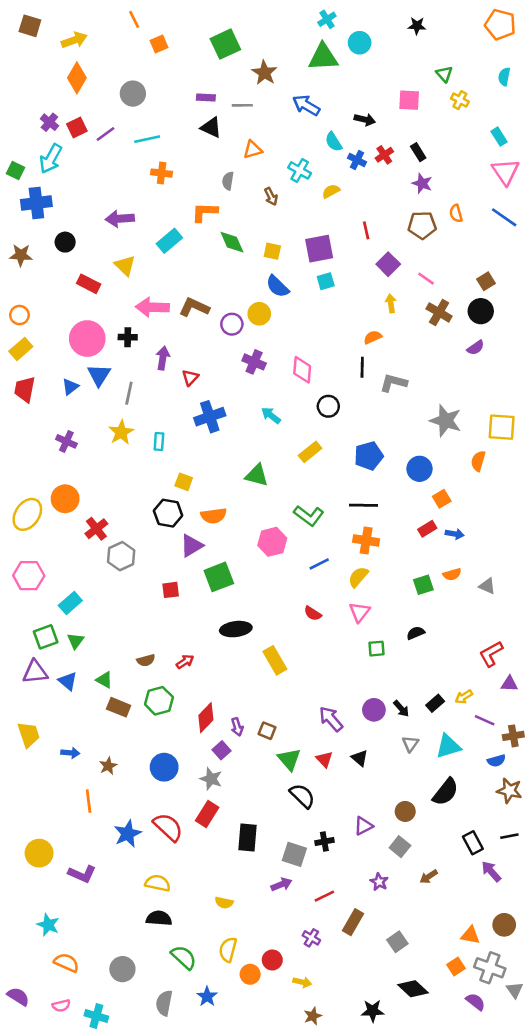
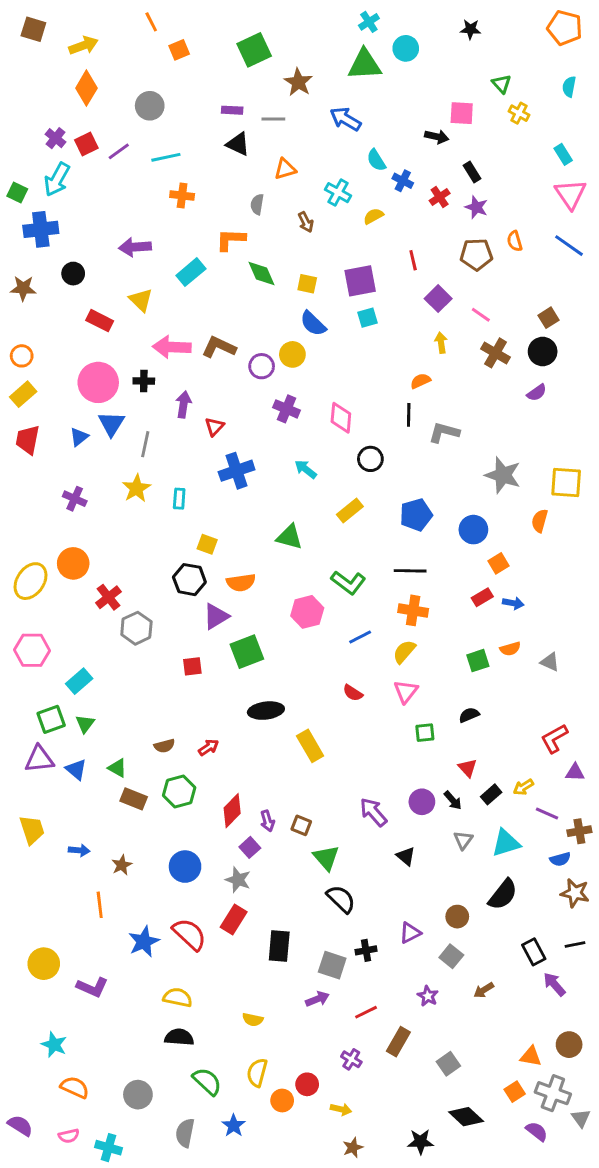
black arrow: (365, 120) -> (437, 137), moved
red cross: (384, 155) -> (440, 197), moved
red triangle: (324, 759) -> (468, 768), moved

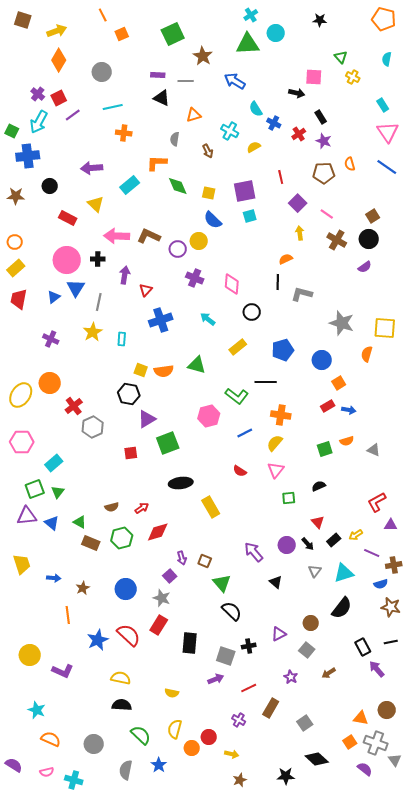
purple line: (119, 151) -> (73, 115), moved
black line: (410, 571) -> (266, 382), moved
orange semicircle: (241, 583) -> (164, 371), moved
red diamond: (232, 811) -> (158, 532), moved, turned 30

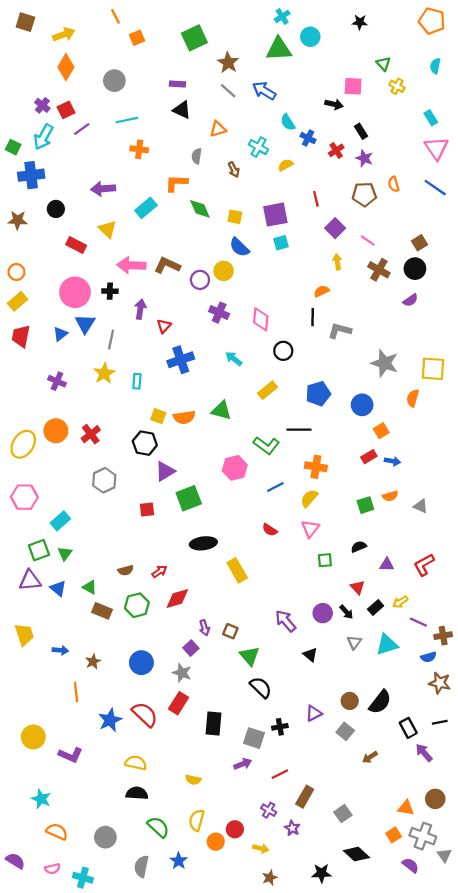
gray line: (186, 81) -> (228, 91), moved, turned 42
red cross: (74, 406) -> (91, 434), moved
purple triangle: (391, 525) -> (387, 565), moved
black semicircle: (342, 608) -> (380, 702), moved
purple star: (291, 677) -> (292, 828), moved

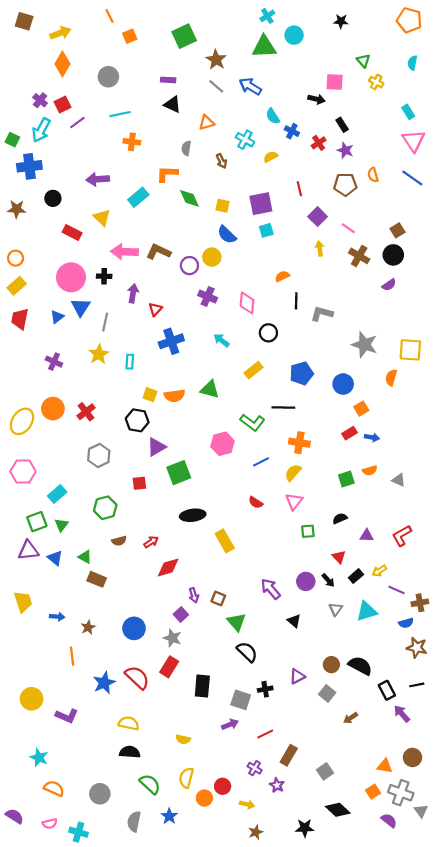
orange semicircle: (322, 291) -> (282, 276), moved
green hexagon: (137, 605) -> (105, 508), moved
black semicircle: (380, 702) -> (360, 666), turned -100

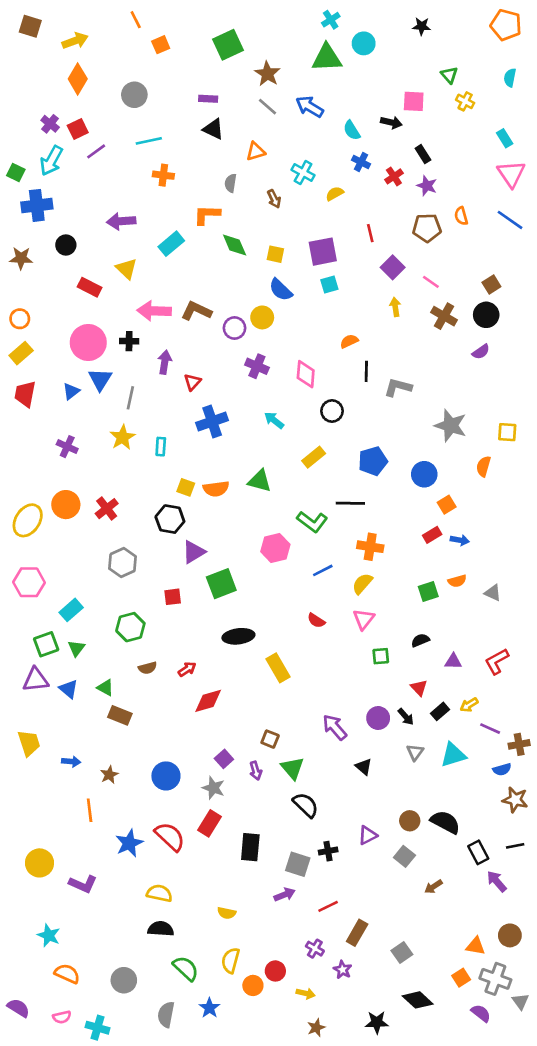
cyan semicircle: (273, 116) -> (352, 130), moved
yellow square: (410, 350) -> (507, 432), size x0.7
purple arrow: (194, 595) -> (256, 771), moved

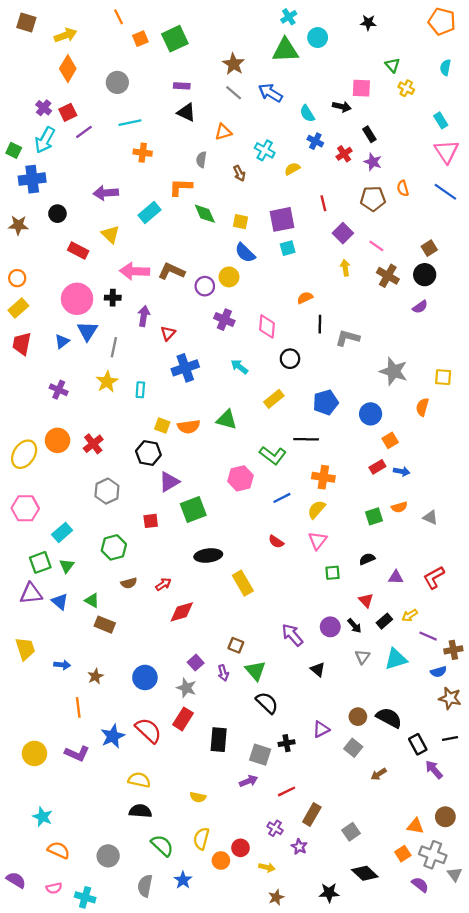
green square: (228, 45) -> (175, 39), moved
purple L-shape: (83, 884) -> (77, 753), moved

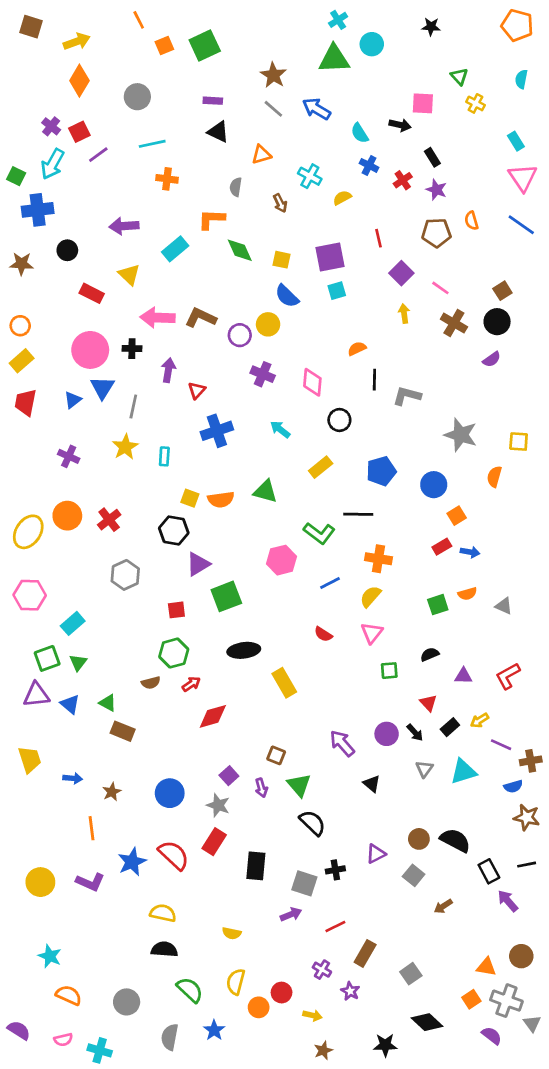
green hexagon: (114, 547) -> (174, 653), moved

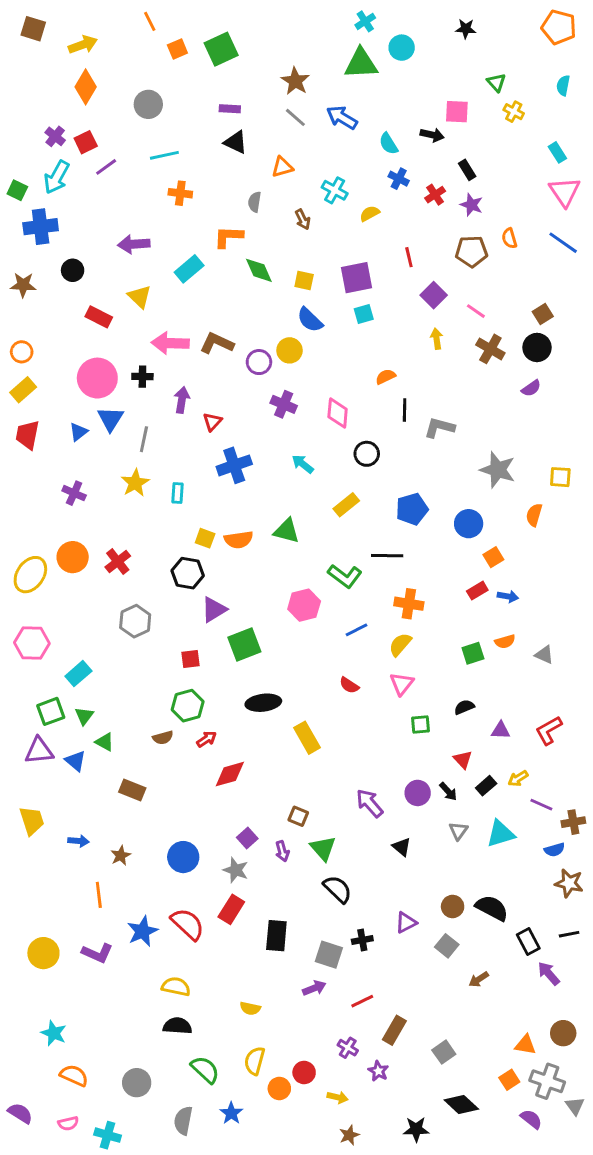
green triangle: (108, 703) -> (105, 742), moved

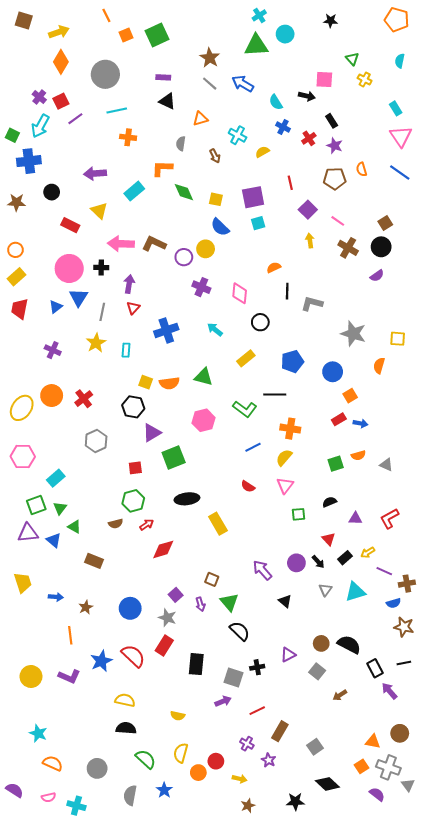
gray circle: (148, 104) -> (105, 74), size x1.4
red triangle: (212, 422) -> (133, 308), moved
pink hexagon: (304, 605) -> (203, 420), moved

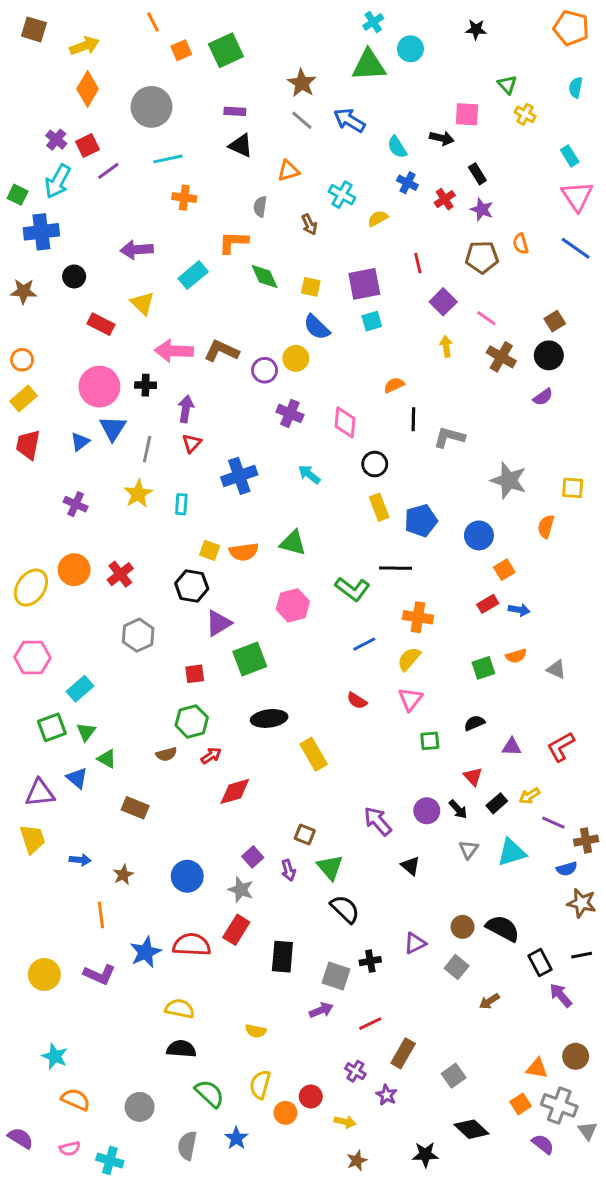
yellow rectangle: (246, 358) -> (379, 507), moved, turned -72
purple triangle: (28, 533) -> (40, 793), moved
red semicircle: (133, 656) -> (192, 945), turned -40

